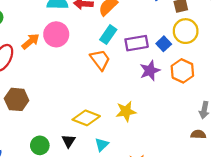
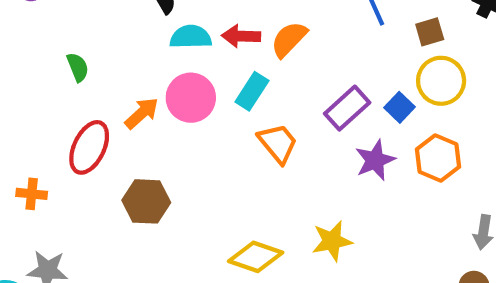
cyan rectangle: (108, 35) -> (252, 91), moved
purple rectangle: (137, 43) -> (347, 108), turned -30
brown hexagon: (17, 99) -> (146, 201), moved

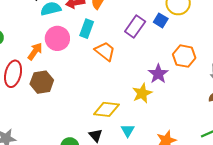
orange hexagon: (438, 158) -> (184, 56), moved
purple star: (375, 160) -> (158, 74), moved
brown hexagon: (146, 201) -> (42, 82), moved

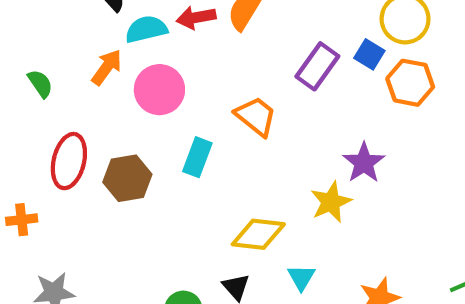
cyan rectangle: (87, 29) -> (197, 157), moved
orange arrow: (35, 51) -> (107, 67), moved
orange hexagon: (184, 56) -> (410, 83), moved

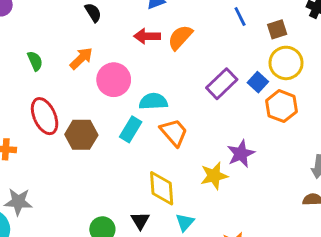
cyan semicircle: (146, 29) -> (153, 101), moved
orange trapezoid: (256, 116) -> (174, 132), moved
red ellipse: (69, 161) -> (45, 116), turned -48
yellow diamond: (258, 234) -> (162, 188), turned 69

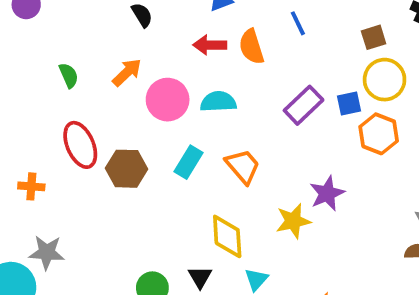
blue line: (240, 17) -> (298, 23), moved
orange semicircle: (180, 37) -> (251, 47), turned -60
blue square: (258, 82) -> (349, 104), turned 36
cyan semicircle: (153, 101) -> (218, 102), moved

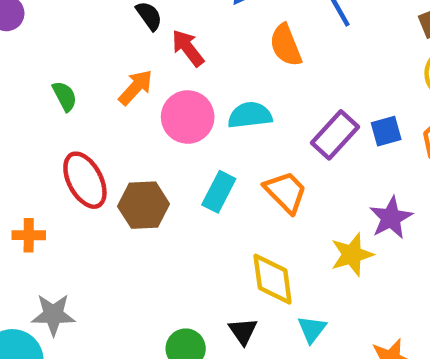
red arrow: (210, 45) -> (188, 48), moved, turned 56
blue square: (349, 104) -> (386, 131), moved
purple rectangle: (304, 105) -> (335, 135), moved

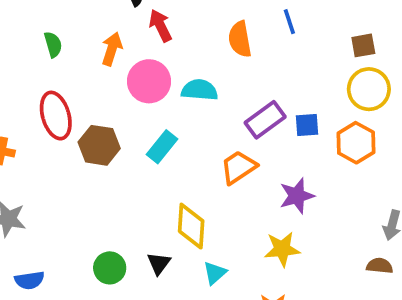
orange arrow: (136, 87) -> (112, 49), turned -36
orange trapezoid: (286, 192) -> (238, 167), moved, turned -90
yellow star: (352, 255) -> (282, 249), moved

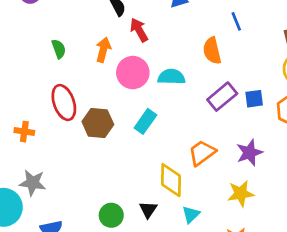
orange semicircle: (240, 39) -> (212, 51), moved
orange trapezoid: (238, 167) -> (202, 153), moved

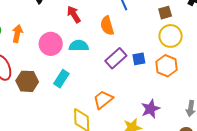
red arrow: (139, 30) -> (74, 14), moved
orange arrow: (103, 50) -> (17, 34), moved
purple star: (249, 153) -> (151, 109), moved

